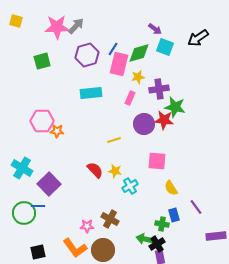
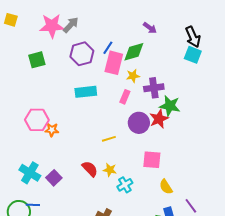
black arrow: (198, 38) -> (193, 37), turned -80
cyan square: (165, 47) -> (193, 55), moved
red star: (164, 120) -> (159, 119), turned -30
cyan cross: (22, 168) -> (30, 173), moved
purple square: (49, 184) -> (54, 178), moved, size x0.7

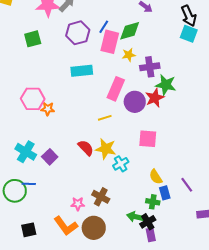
pink rectangle: (125, 97) -> (116, 89), moved, size x1.6
yellow star: (110, 170) -> (106, 149), size x1.5
yellow semicircle: (166, 187) -> (156, 177), moved

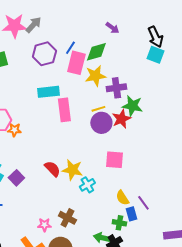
yellow star: (129, 55) -> (95, 76), size x1.5
pink rectangle: (116, 89) -> (64, 110), moved, turned -30
yellow line: (105, 118) -> (98, 109), moved
purple line: (187, 185) -> (143, 203), moved

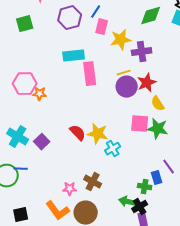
green diamond: (96, 52) -> (151, 16), moved
pink rectangle: (76, 63) -> (102, 27), size x0.7
green star: (132, 106) -> (158, 129), moved
yellow semicircle: (122, 198) -> (158, 104), moved

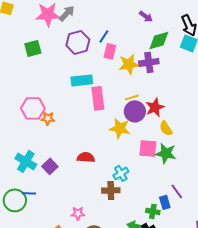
purple cross: (142, 52) -> (149, 62), moved
red semicircle: (78, 133) -> (86, 157), turned -42
yellow star: (98, 134) -> (120, 128), moved
brown cross: (93, 182) -> (111, 190), moved, turned -30

